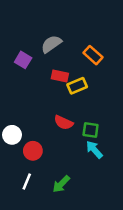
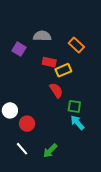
gray semicircle: (51, 44) -> (42, 36), turned 36
red semicircle: (64, 123) -> (56, 90), moved, turned -147
white line: (27, 181) -> (22, 149), turned -64

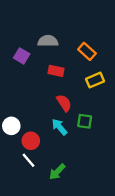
yellow rectangle: (63, 70) -> (95, 80), moved
cyan arrow: (77, 123) -> (59, 127), moved
white line: (22, 149) -> (28, 160), moved

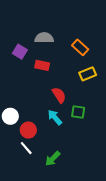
red rectangle: (56, 71) -> (42, 65), moved

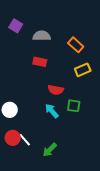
purple square: (20, 52) -> (16, 26), moved
red semicircle: (59, 95) -> (56, 90), turned 133
red circle: (28, 130) -> (13, 138), moved

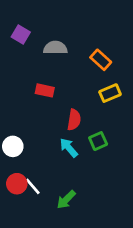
red rectangle: (40, 62) -> (45, 90), moved
red semicircle: (56, 90) -> (74, 120), turned -91
green square: (74, 106) -> (98, 141), turned -32

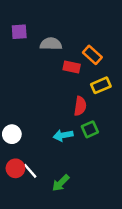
purple square: (21, 34) -> (19, 32), turned -35
red rectangle: (45, 90) -> (72, 67), moved
red semicircle: (74, 120) -> (80, 106), moved
cyan arrow: (69, 148) -> (63, 135), turned -60

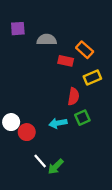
red circle: (15, 168) -> (27, 132), moved
white line: (30, 171) -> (40, 161), moved

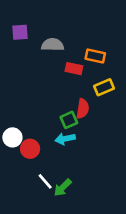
orange rectangle: (85, 50) -> (95, 56), turned -30
green square: (82, 118) -> (69, 120), moved

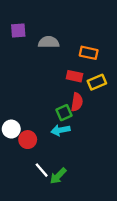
red rectangle: (74, 69) -> (75, 76), moved

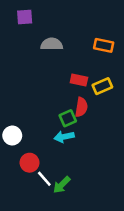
purple square: (18, 30) -> (25, 17), moved
orange rectangle: (89, 53) -> (104, 45), moved
red circle: (28, 140) -> (30, 163), moved

